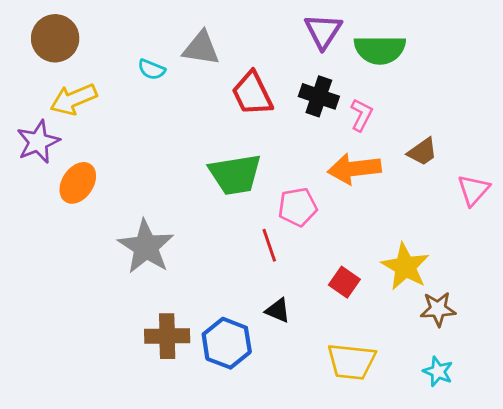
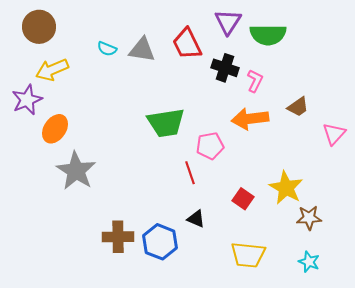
gray triangle: (201, 48) -> (142, 50), moved
red trapezoid: (252, 94) -> (187, 44), moved
gray star: (146, 247) -> (76, 171), moved

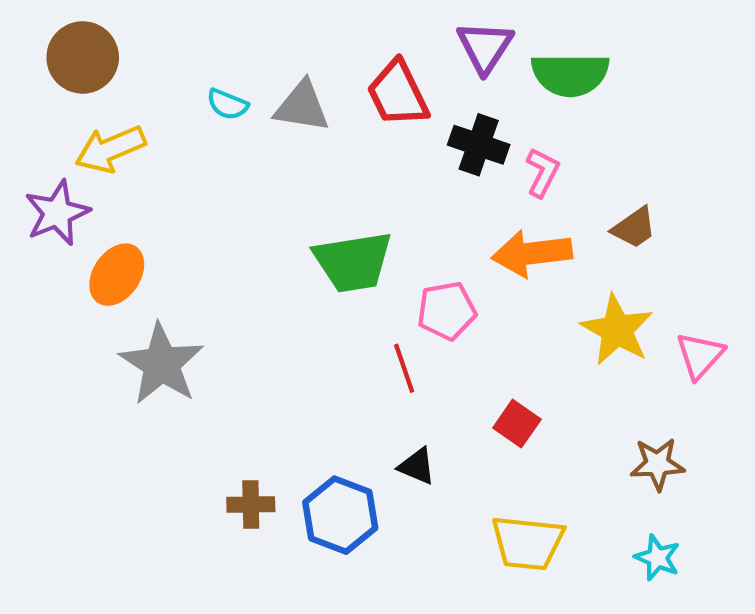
pink triangle: (334, 134) -> (700, 355), moved
yellow star: (286, 188) -> (617, 330), moved
brown cross: (118, 237) -> (251, 504), size x0.7

